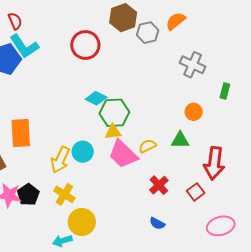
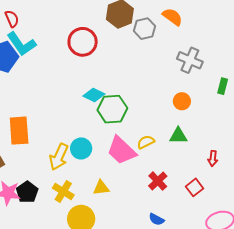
orange semicircle: (176, 21) -> (172, 17), turned 75
orange circle: (194, 112) -> (182, 101), moved
yellow triangle: (113, 132) -> (101, 188), moved
red arrow: (214, 163) -> (213, 158), size x0.5

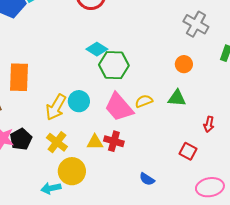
red cross: (158, 181) -> (114, 141), moved, turned -36
red square: (195, 187) -> (188, 151), turned -30

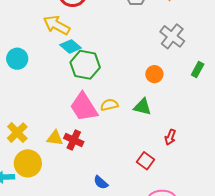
cyan circle: (79, 101) -> (17, 59), moved
yellow arrow: (56, 107) -> (57, 25), moved, turned 80

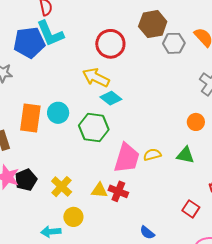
green hexagon: (85, 65) -> (94, 128), moved
pink trapezoid: (84, 107) -> (127, 158), turned -128
yellow circle: (28, 163) -> (73, 217), size x0.7

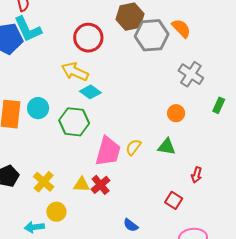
gray hexagon: (174, 43) -> (152, 35), size x1.5
yellow semicircle: (152, 155) -> (133, 147), turned -36
red cross: (118, 191) -> (101, 185), turned 30

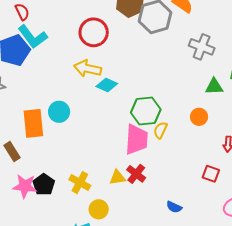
orange circle: (176, 113) -> (199, 117), moved
green hexagon: (74, 122) -> (146, 111), moved
green triangle: (167, 147) -> (214, 86), moved

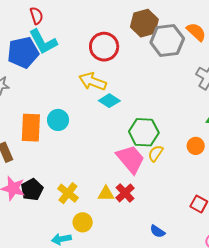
pink trapezoid: (137, 139) -> (130, 159), turned -52

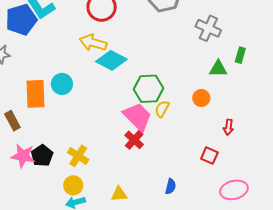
cyan diamond: (109, 101) -> (111, 60), size x1.4
red cross: (125, 193) -> (134, 140), moved
yellow triangle: (106, 194) -> (119, 194), moved
yellow circle: (83, 222) -> (73, 185), moved
blue semicircle: (157, 231) -> (171, 186), turned -105

